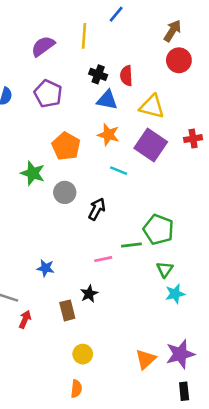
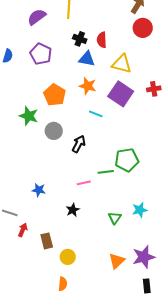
green pentagon: (158, 230) -> (127, 160), turned -30
green triangle: (165, 269) -> (115, 218), moved
brown rectangle: (67, 310) -> (47, 241), moved

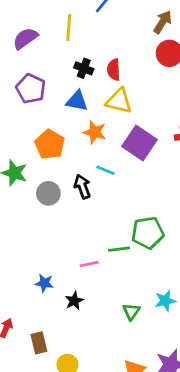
blue triangle: (87, 59) -> (77, 101), moved
yellow triangle: (122, 64) -> (119, 101), moved
black arrow: (79, 144) -> (82, 187), moved, turned -48
blue star: (39, 190) -> (44, 283), moved

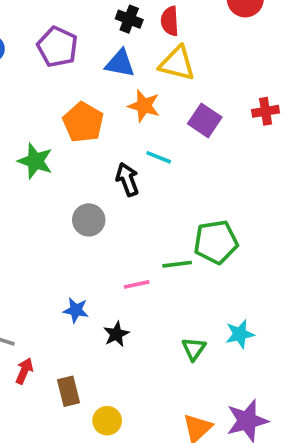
purple square: (139, 143) -> (205, 120), size x0.7
gray circle: (48, 193) -> (89, 220), moved

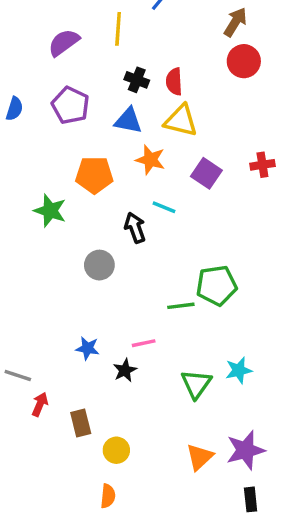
orange pentagon: (83, 122) -> (94, 175), turned -30
pink line: (137, 284) -> (144, 343), moved
green triangle: (194, 349) -> (196, 384), size x1.4

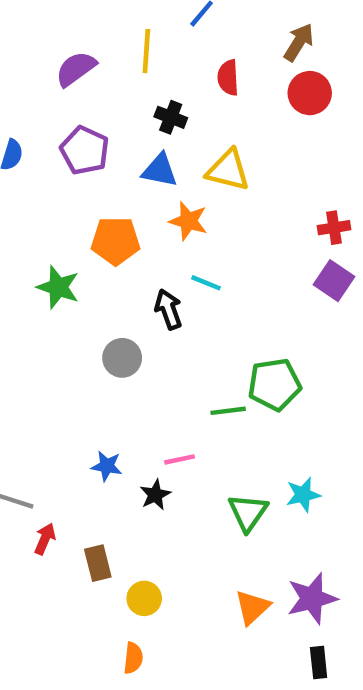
red semicircle: (174, 82) -> (228, 78), moved
purple square: (206, 173) -> (334, 281), moved

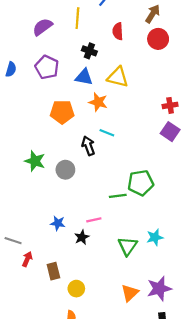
green star: (58, 287) -> (35, 161), moved

